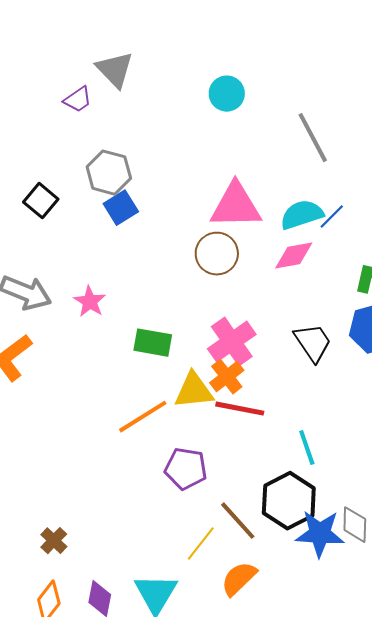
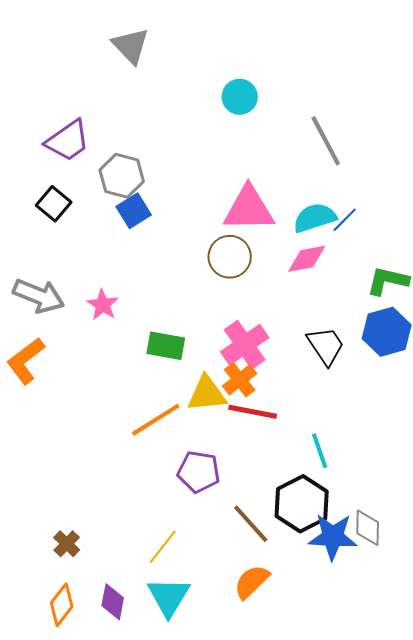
gray triangle: (115, 70) -> (131, 46), moved
purple trapezoid: (78, 100) -> (68, 141), moved, size x1.6
yellow line: (201, 544) -> (163, 547), moved

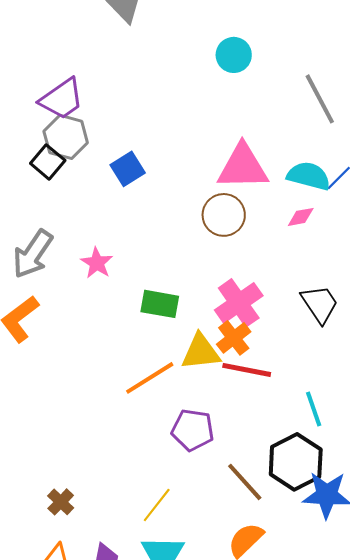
gray hexagon: (122, 176) -> (66, 137), moved
cyan semicircle: (315, 218) -> (309, 176), turned 33
pink diamond: (307, 259) -> (301, 217), size x0.7
gray arrow: (39, 296) -> (33, 254), turned 102

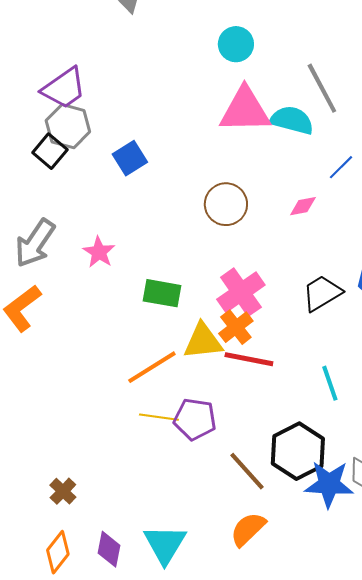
pink triangle: (243, 167) -> (245, 110), moved
cyan semicircle: (309, 176) -> (292, 120), moved
black trapezoid: (320, 304) -> (322, 293), turned -87
cyan line: (314, 409) -> (330, 383), moved
yellow line: (157, 505) -> (159, 417), moved, turned 60

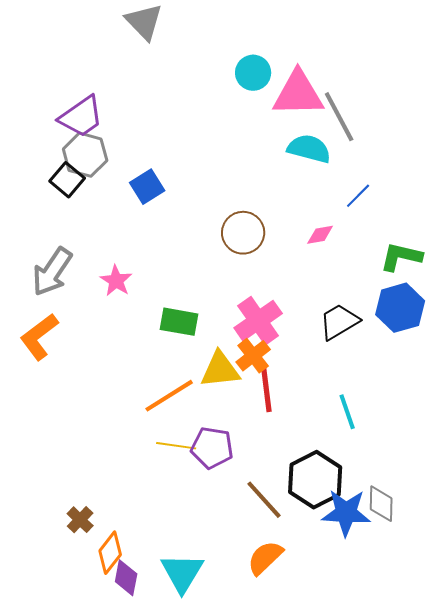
pink triangle: (245, 110) -> (298, 94), moved
red line: (249, 359) -> (266, 388), turned 72
orange diamond: (58, 552) -> (110, 553), moved

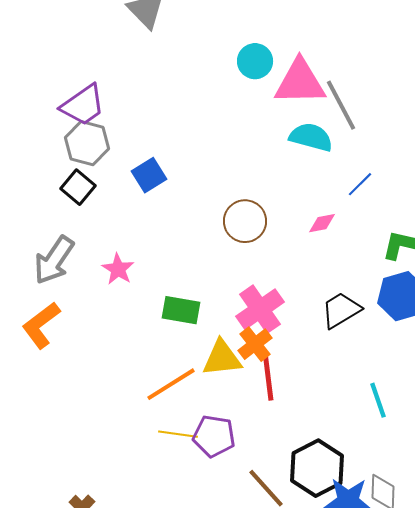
black square: (67, 180) -> (78, 187), moved
cyan line: (347, 412) -> (378, 400), moved

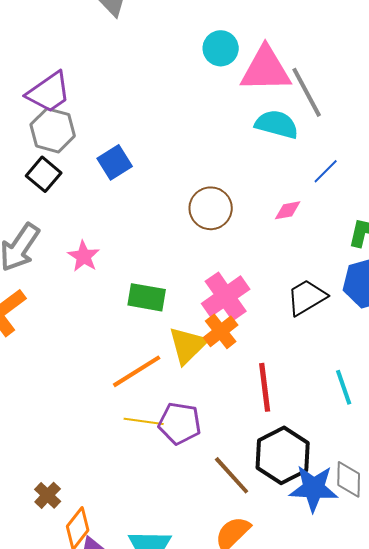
yellow triangle: (222, 358) -> (188, 345), turned -39
red line: (268, 376) -> (265, 387), moved

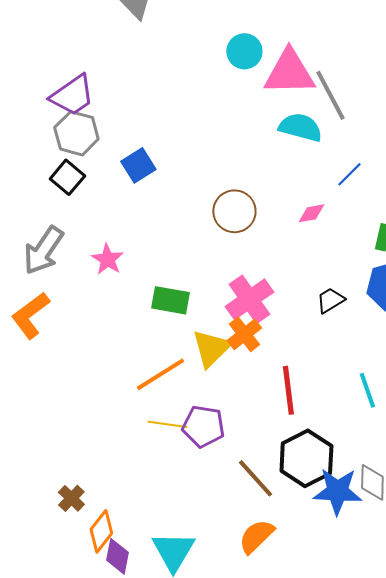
black trapezoid: (307, 297) -> (330, 300), size x0.7

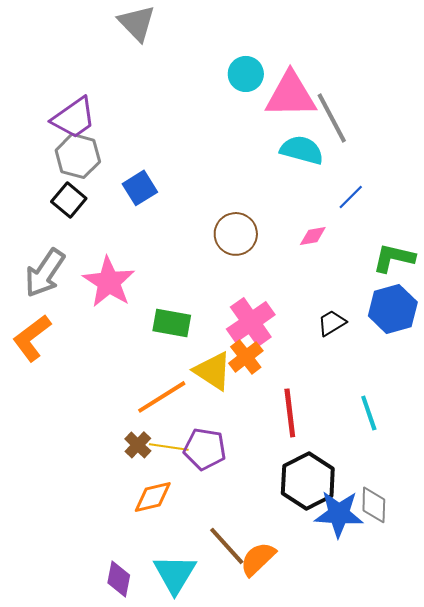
pink star: (107, 259) -> (109, 282), size x1.6
yellow triangle: (211, 348) -> (213, 371), turned -42
brown line: (255, 478) -> (227, 546), moved
brown cross: (71, 498) -> (138, 445), moved
orange diamond: (101, 531) -> (153, 497), moved, turned 39

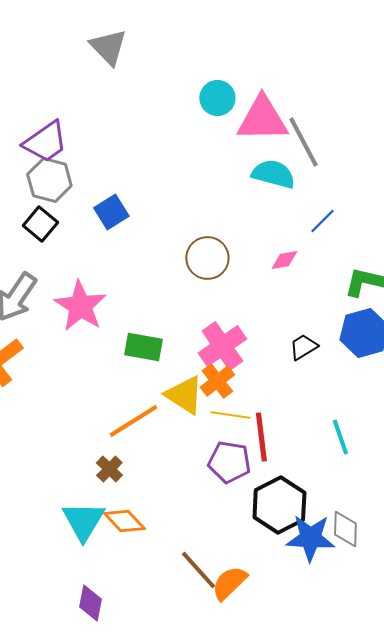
yellow line: (169, 447) -> (230, 415), moved
purple pentagon: (205, 449) -> (229, 462), moved
orange diamond: (153, 497) -> (124, 521), turned 60
cyan triangle: (175, 574) -> (83, 521), moved

